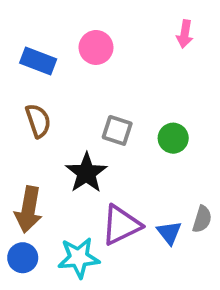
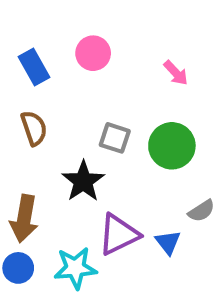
pink arrow: (185, 34) -> (176, 73), moved, turned -52
blue rectangle: (38, 61) -> (34, 67), turned 40
green circle: (173, 138) -> (172, 146), size x1.5
gray semicircle: (202, 219) -> (201, 211), moved, turned 40

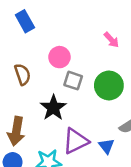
pink circle: (93, 53) -> (59, 57), moved
blue rectangle: (34, 67) -> (25, 21), moved

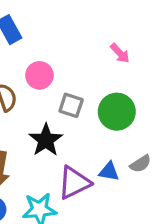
pink circle: (59, 57) -> (39, 75), moved
blue triangle: (106, 146) -> (109, 172), moved, turned -42

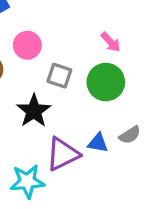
pink arrow: (120, 53) -> (111, 42), moved

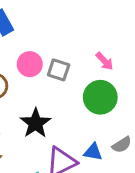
gray square: (59, 76) -> (59, 70), moved

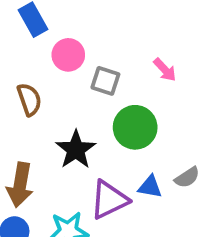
pink circle: (30, 64) -> (68, 55), moved
green circle: (100, 97) -> (135, 127), moved

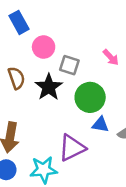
black star: (76, 150) -> (49, 87), moved
blue triangle: (150, 187) -> (100, 125), moved

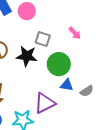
pink circle: (44, 47) -> (27, 11), moved
black star: (49, 87) -> (27, 56), turned -30

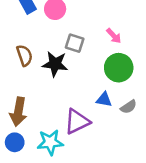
green circle: (59, 64) -> (119, 68), moved

